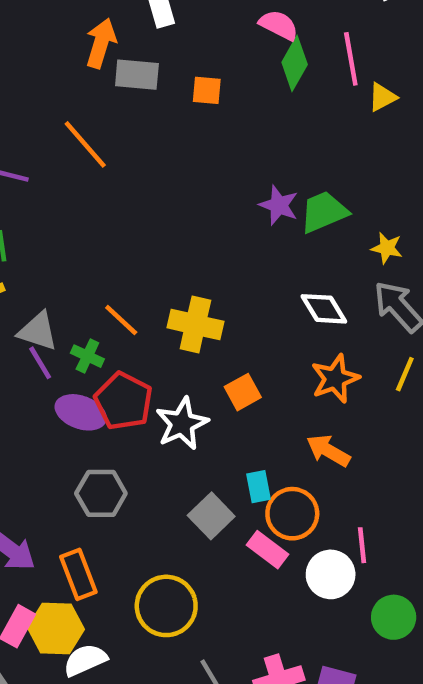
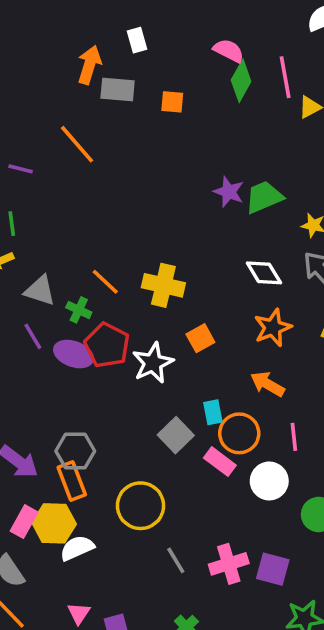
purple line: (40, 363) -> (33, 336), moved
gray hexagon: (101, 493) -> (75, 451), moved
pink line: (362, 545) -> (294, 437), moved

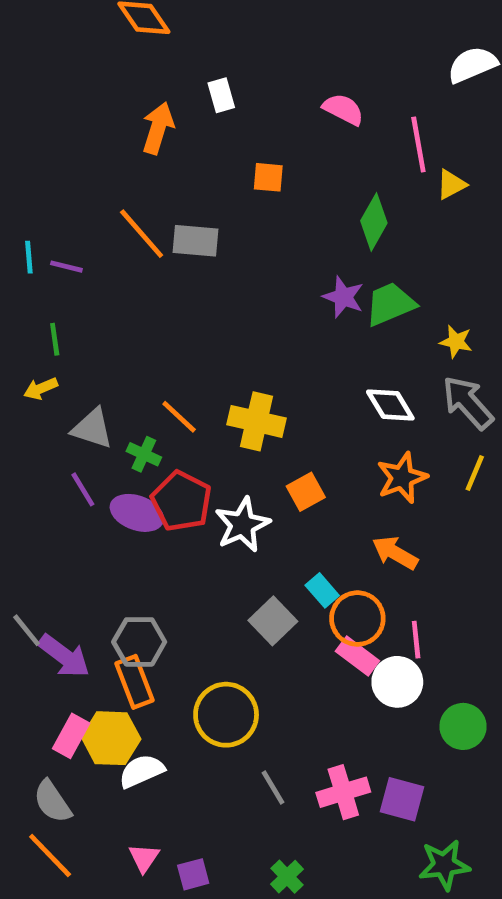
green diamond: (241, 81) -> (374, 222), moved
gray rectangle: (118, 90) -> (196, 241), moved
cyan rectangle: (213, 412) -> (322, 590), turned -30
pink line: (294, 437) -> (416, 640), moved
pink rectangle: (220, 462) -> (357, 656), moved

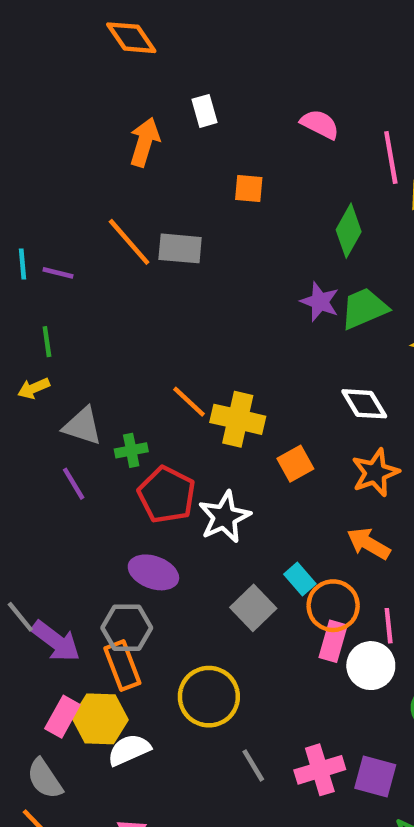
orange line: (179, 417) -> (189, 402), moved
green cross: (144, 454) -> (131, 450), turned -36
orange square: (306, 492) -> (295, 464), moved
purple ellipse: (137, 513) -> (153, 572), moved
pink rectangle: (357, 656) -> (333, 641), turned 69

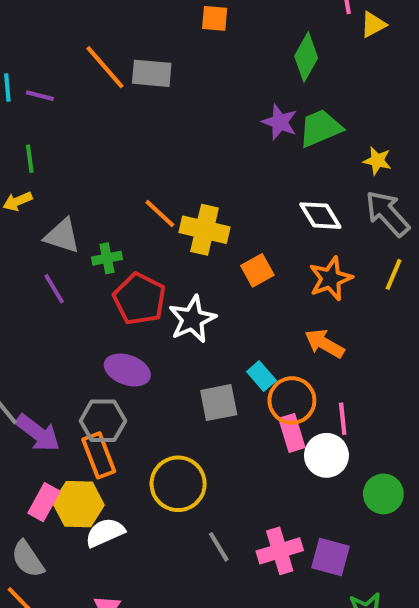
gray square: (253, 608) -> (219, 403), turned 33
pink rectangle: (333, 641) -> (292, 433), turned -33

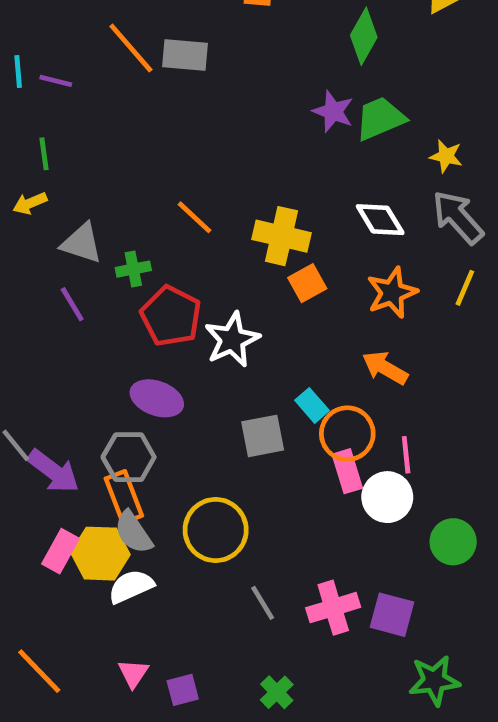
yellow cross: (205, 230) -> (281, 236), moved
gray semicircle: (28, 559) -> (133, 532), moved

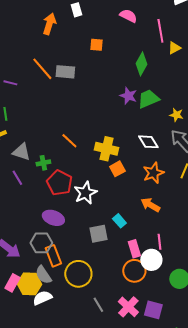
orange circle: (347, 434) -> (134, 271), moved
orange rectangle: (124, 497) -> (53, 256), moved
pink cross: (333, 608) -> (128, 307), turned -30

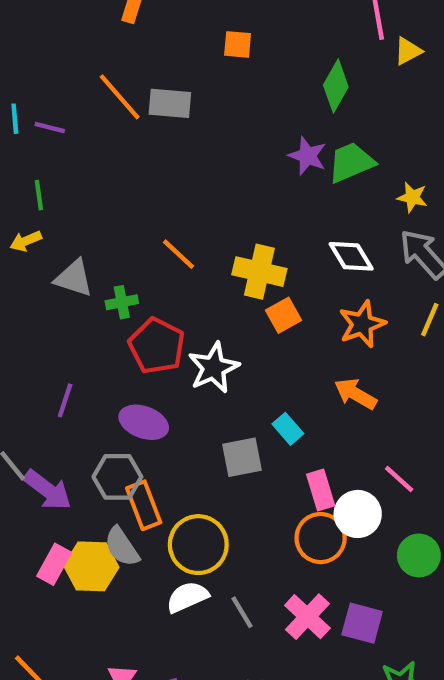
purple line: (17, 178) -> (65, 400), moved, turned 49
pink line: (159, 242) -> (399, 479), moved, turned -42
white semicircle: (42, 298) -> (187, 597), moved

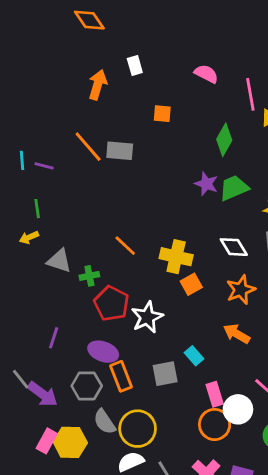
orange rectangle: (144, 505) -> (121, 376), moved
gray semicircle: (122, 547) -> (105, 422), moved

